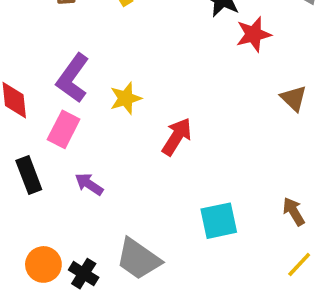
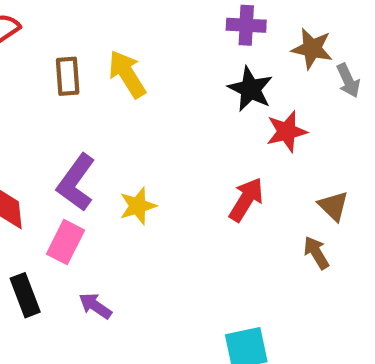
red arrow: (177, 137) -> (246, 200), moved
brown arrow: (294, 212) -> (316, 253), moved

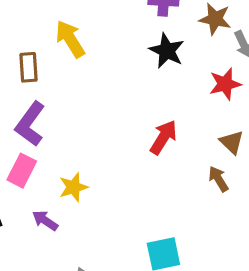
brown rectangle: (68, 76) -> (28, 67), moved
red star: (287, 132) -> (225, 84), moved
yellow star: (138, 206) -> (73, 187), moved

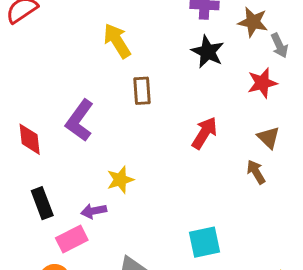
brown rectangle: (28, 67) -> (142, 91), moved
pink rectangle: (22, 171) -> (72, 239), moved, turned 36
purple arrow: (45, 221) -> (94, 211), turned -45

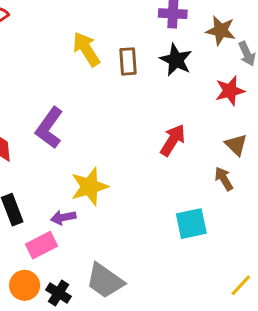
brown rectangle: (142, 91) -> (128, 61), moved
yellow star: (120, 180) -> (89, 187), size x1.4
cyan square: (204, 242) -> (191, 224), moved

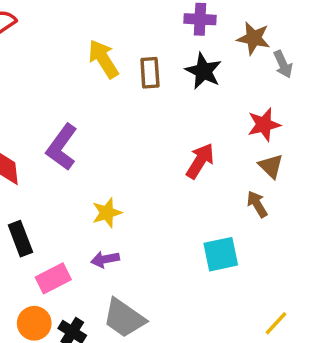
red star: (230, 91) -> (264, 125), moved
yellow star: (89, 187) -> (107, 213), size x0.7
purple arrow: (63, 217) -> (105, 259), moved

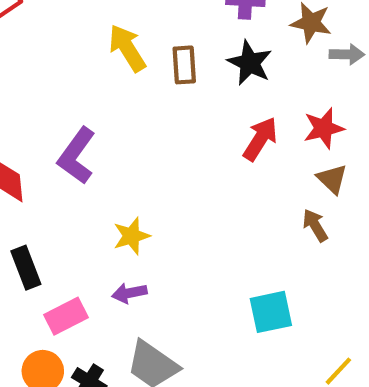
gray arrow: (283, 64) -> (347, 54), turned -64
red arrow: (200, 161) -> (260, 139), moved
cyan square: (221, 254) -> (271, 312), moved

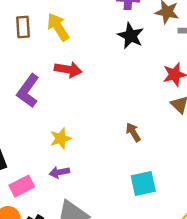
brown rectangle: (184, 65) -> (23, 27), moved
red arrow: (260, 139) -> (68, 70), moved, turned 68
brown arrow: (315, 225) -> (133, 132), moved

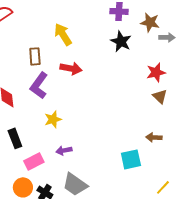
brown rectangle: (23, 27) -> (35, 56), moved
brown arrow: (133, 132) -> (154, 137), moved, turned -56
yellow star: (61, 138) -> (53, 119), moved

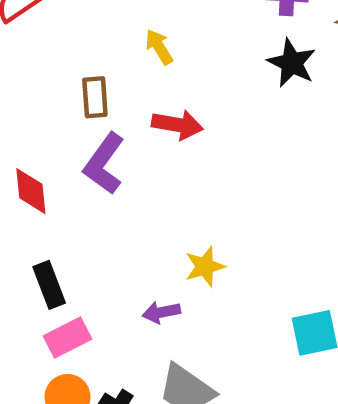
yellow arrow: (63, 34) -> (159, 47), size x0.7
yellow star: (53, 119) -> (205, 267), moved
pink rectangle: (34, 161) -> (67, 337), moved

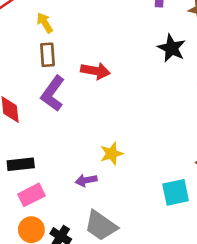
yellow arrow: (159, 47) -> (45, 23), moved
black star: (292, 63) -> (172, 48), moved
black rectangle: (49, 285) -> (21, 164), turned -75

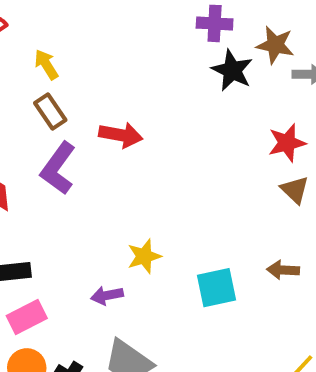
black star: (172, 48) -> (232, 70), moved
brown rectangle: (47, 55) -> (50, 112), turned -30
cyan square: (176, 192) -> (217, 288), moved

